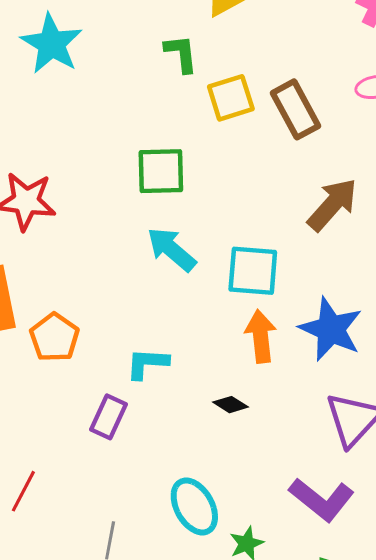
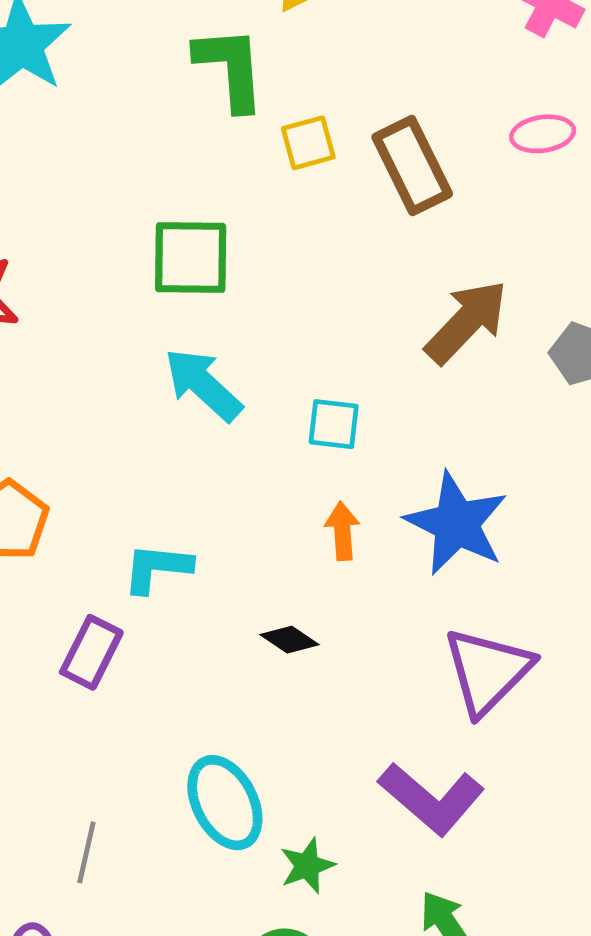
green L-shape: (181, 54) -> (230, 68), size x1.4
yellow square: (231, 98) -> (308, 143), size x0.7
cyan square: (253, 271) -> (334, 424), size x0.6
orange arrow: (261, 336) -> (342, 531), size x0.7

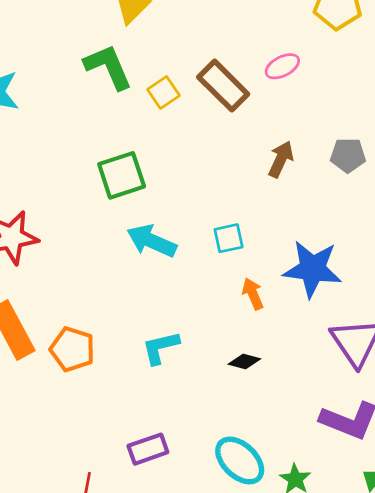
pink ellipse: (543, 134) -> (282, 66), moved
brown arrow: (466, 322) -> (281, 159), size x0.7
purple rectangle: (91, 652) -> (148, 449), moved, turned 63

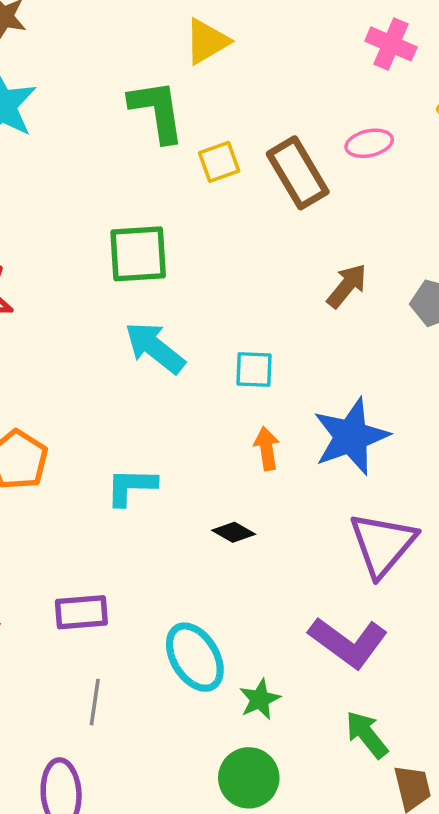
pink ellipse: (282, 66) -> (369, 143), moved
blue star: (312, 269) -> (351, 436), turned 30

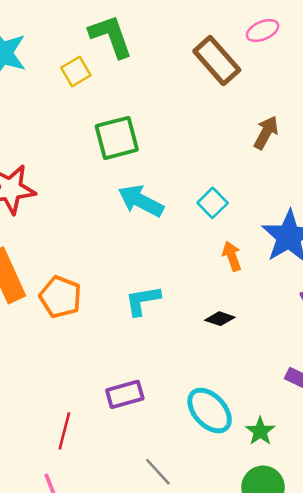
yellow square: (219, 162) -> (76, 72), moved
cyan square: (254, 370) -> (213, 203), turned -36
gray line: (95, 702) -> (158, 472), moved, turned -40

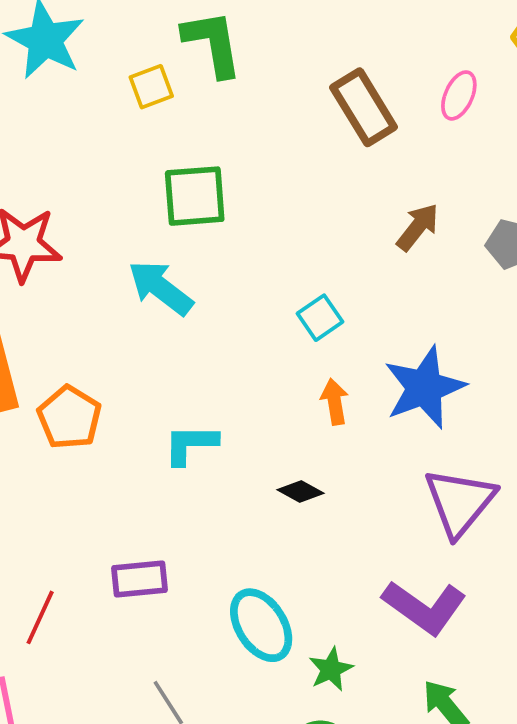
pink ellipse: (263, 31) -> (459, 95), moved, turned -52
cyan arrow: (141, 201) -> (160, 288), moved

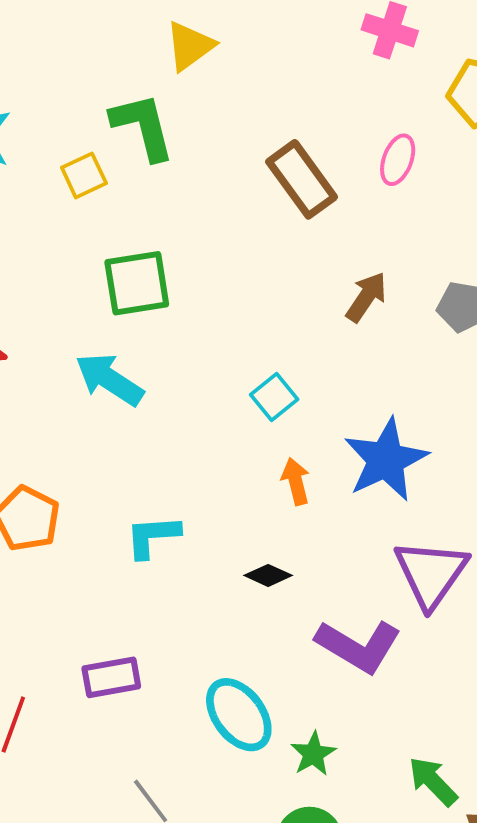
purple L-shape: (424, 607) -> (358, 646), moved

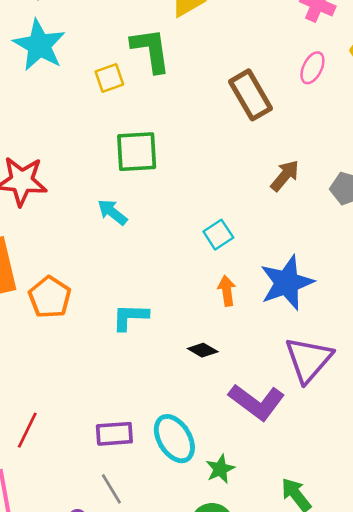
pink ellipse: (398, 160) -> (312, 68), moved
cyan arrow: (109, 379) -> (112, 212), size x0.7
purple rectangle: (111, 677) -> (114, 434), moved

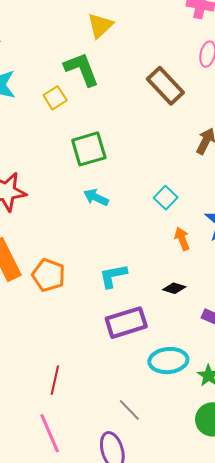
cyan arrow: (112, 212) -> (96, 197), moved
purple rectangle: (114, 434) -> (126, 323), moved, size x1.4
cyan ellipse: (174, 439) -> (168, 361), turned -51

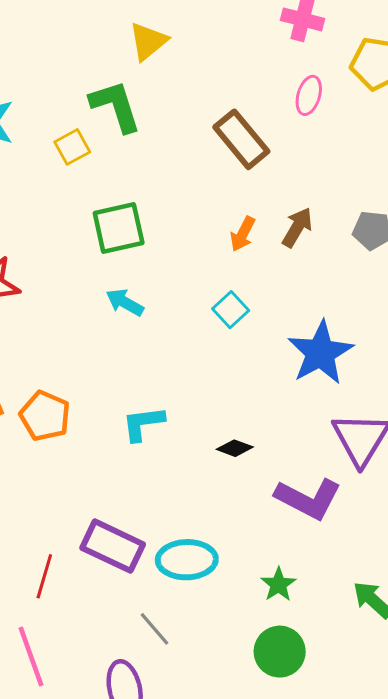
orange arrow: (182, 239) -> (243, 234), moved, turned -135
purple rectangle: (126, 323) -> (113, 546), moved, turned 39
cyan ellipse: (168, 361) -> (187, 560), moved

